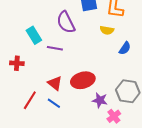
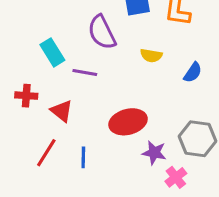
yellow semicircle: (107, 30) -> (151, 55), moved
red triangle: (55, 83) -> (62, 111), moved
blue line: (54, 103) -> (83, 157), turned 56

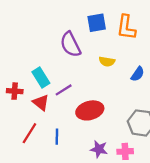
cyan rectangle: (52, 52) -> (41, 77), moved
purple line: (85, 72) -> (64, 90), moved, turned -42
purple star: (154, 153) -> (99, 149), moved
pink cross: (176, 177) -> (125, 151), turned 35

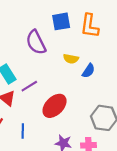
blue semicircle: (138, 74) -> (88, 71), moved
red ellipse: (90, 110) -> (55, 106), turned -30

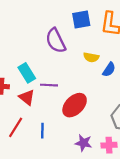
purple line: (29, 86) -> (49, 85), turned 35

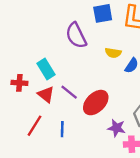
purple line: (49, 85) -> (69, 92), moved, turned 36
purple star: (83, 143) -> (117, 128), moved

